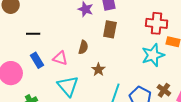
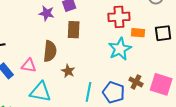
brown semicircle: (83, 47) -> (50, 51), size x1.5
cyan triangle: (68, 86) -> (40, 92), turned -30

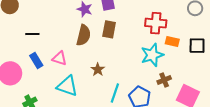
brown semicircle: (50, 51) -> (84, 35), moved
brown cross: (136, 82) -> (164, 80), moved, turned 32

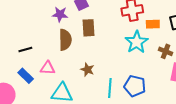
black line: (32, 34) -> (25, 50), moved
brown cross: (164, 80) -> (166, 51), moved, turned -32

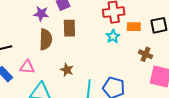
cyan star: (137, 42) -> (113, 36), moved, size x0.6

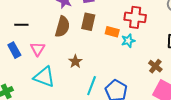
orange rectangle: (134, 27) -> (112, 32), moved
pink triangle: (27, 67) -> (38, 49), turned 42

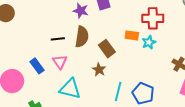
brown rectangle: (88, 22) -> (107, 49), moved, turned -42
black line: (21, 25) -> (58, 39), moved

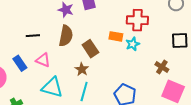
black line: (58, 39) -> (33, 36), moved
pink triangle: (60, 62) -> (43, 60), turned -35
cyan line: (118, 91) -> (84, 91), moved

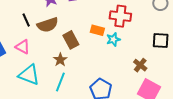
black line: (33, 36) -> (26, 20), moved, turned 64
brown semicircle: (66, 36) -> (48, 25), turned 55

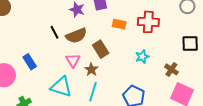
orange rectangle: (97, 30) -> (119, 24), moved
cyan star: (113, 39) -> (142, 57), moved
pink triangle: (23, 47) -> (73, 60), moved, turned 35

